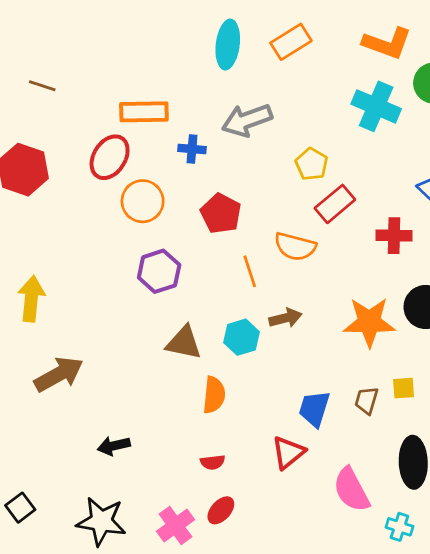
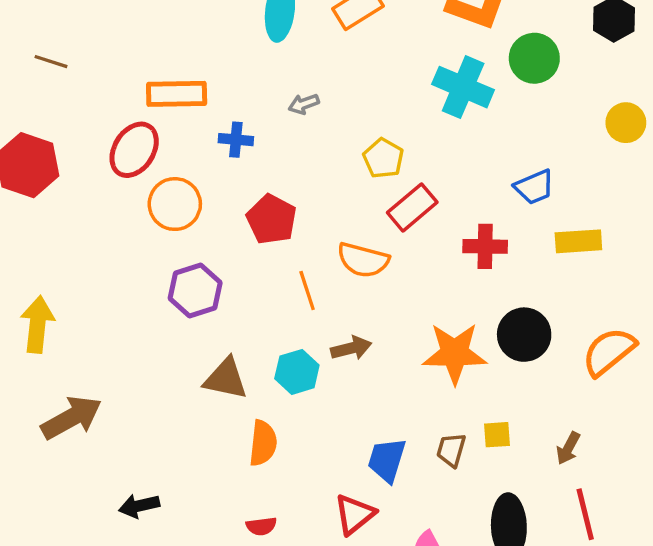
gray arrow: (247, 120) -> (304, 104), size x0.5

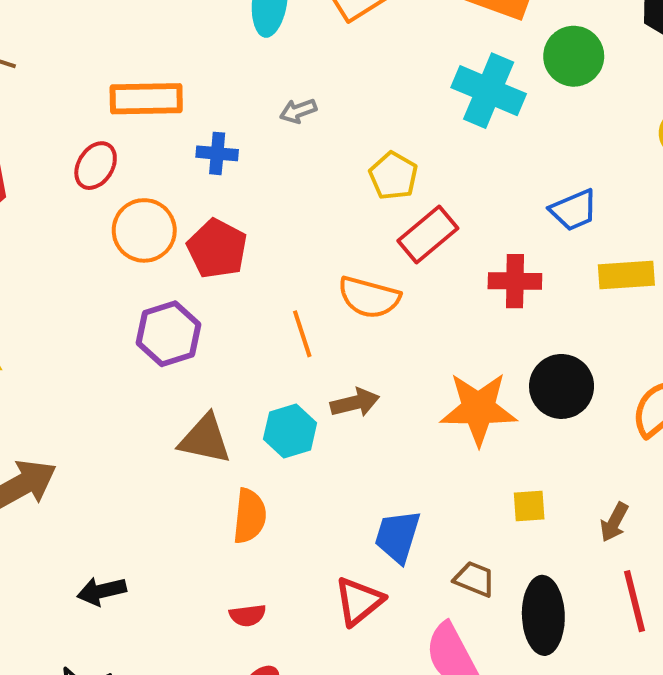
red ellipse: (134, 150) -> (96, 166), size x0.7
red pentagon: (271, 219) -> (217, 249), moved
brown trapezoid: (451, 450) -> (474, 579), moved, turned 96

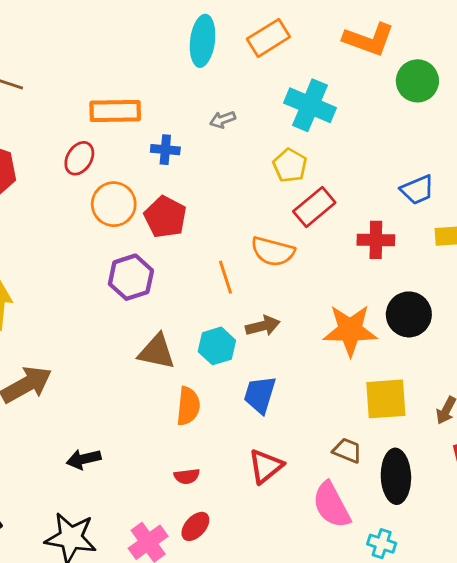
cyan cross: (489, 91) -> (310, 105), moved
yellow square: (529, 506) -> (386, 399), size x1.8
blue trapezoid: (397, 536) -> (260, 395), moved

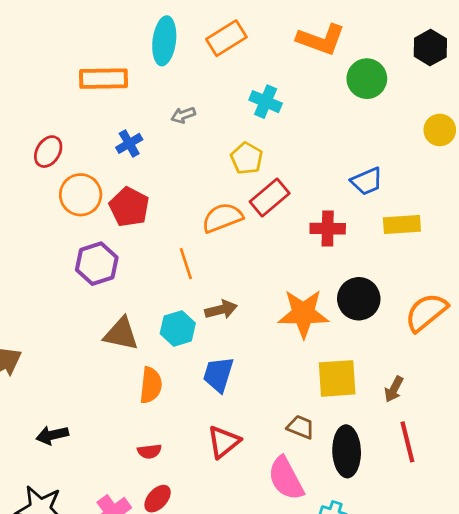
cyan cross: (310, 105) -> (266, 102), size x0.7
orange rectangle: (115, 111) -> (104, 79), moved
blue cross: (165, 150) -> (129, 143), turned -35
orange semicircle: (273, 251) -> (222, 218), moved, turned 144

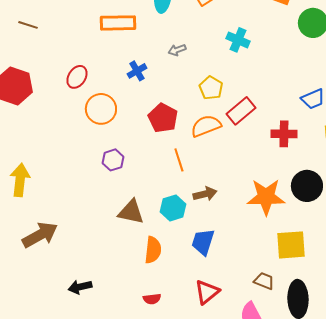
yellow pentagon: (247, 158) -> (211, 88), moved
red pentagon: (129, 207) -> (163, 118), moved
purple hexagon: (97, 264) -> (113, 160), size x0.7

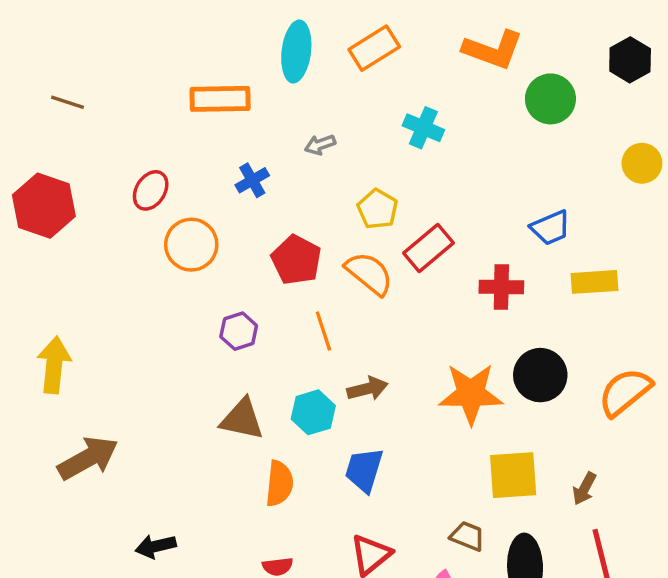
orange semicircle: (206, 126) -> (369, 273), turned 60
purple hexagon: (113, 160) -> (239, 331), moved

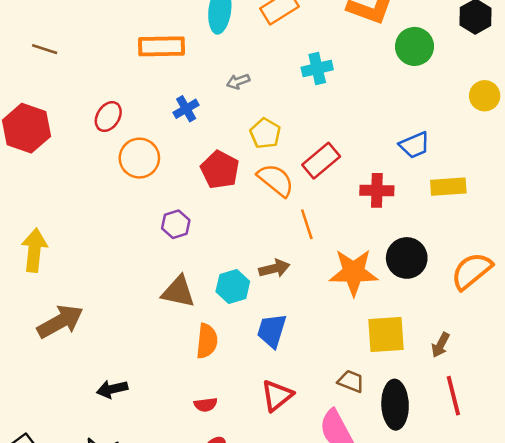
cyan cross: (423, 128) -> (317, 69), turned -36
yellow pentagon: (378, 209) -> (265, 133), moved
orange line: (323, 331) -> (307, 224), moved

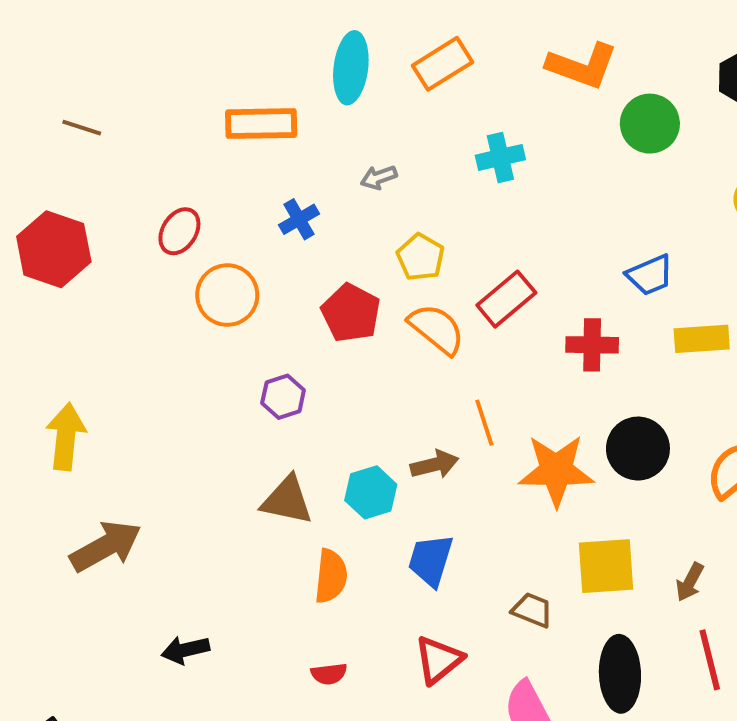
orange line: (307, 224) -> (484, 423), moved
brown trapezoid: (351, 381) -> (532, 610), moved

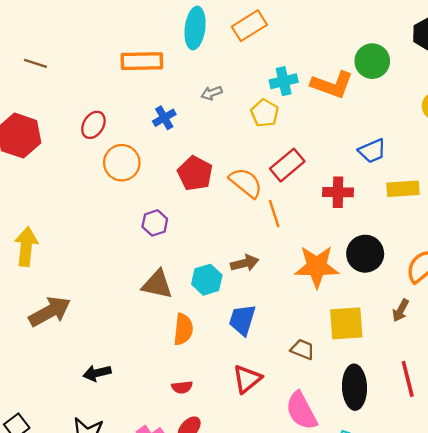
orange L-shape: (582, 66) -> (332, 85), moved
yellow pentagon: (421, 257) -> (265, 113), moved
orange line: (484, 423) -> (274, 213), moved
brown arrow: (690, 582) -> (401, 310), moved

